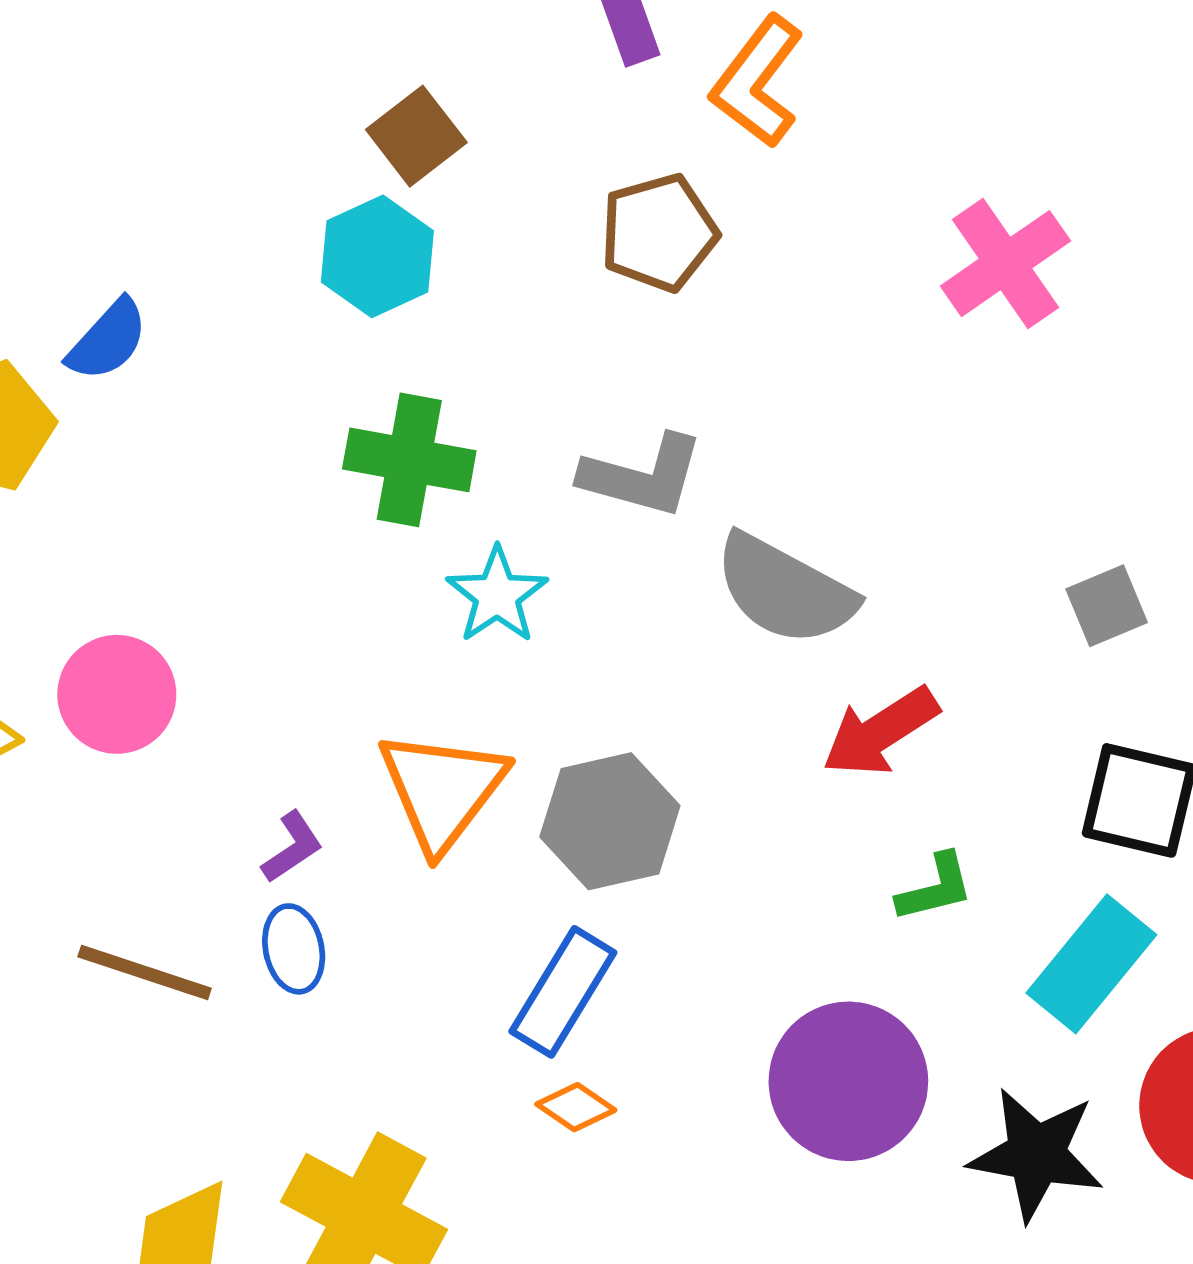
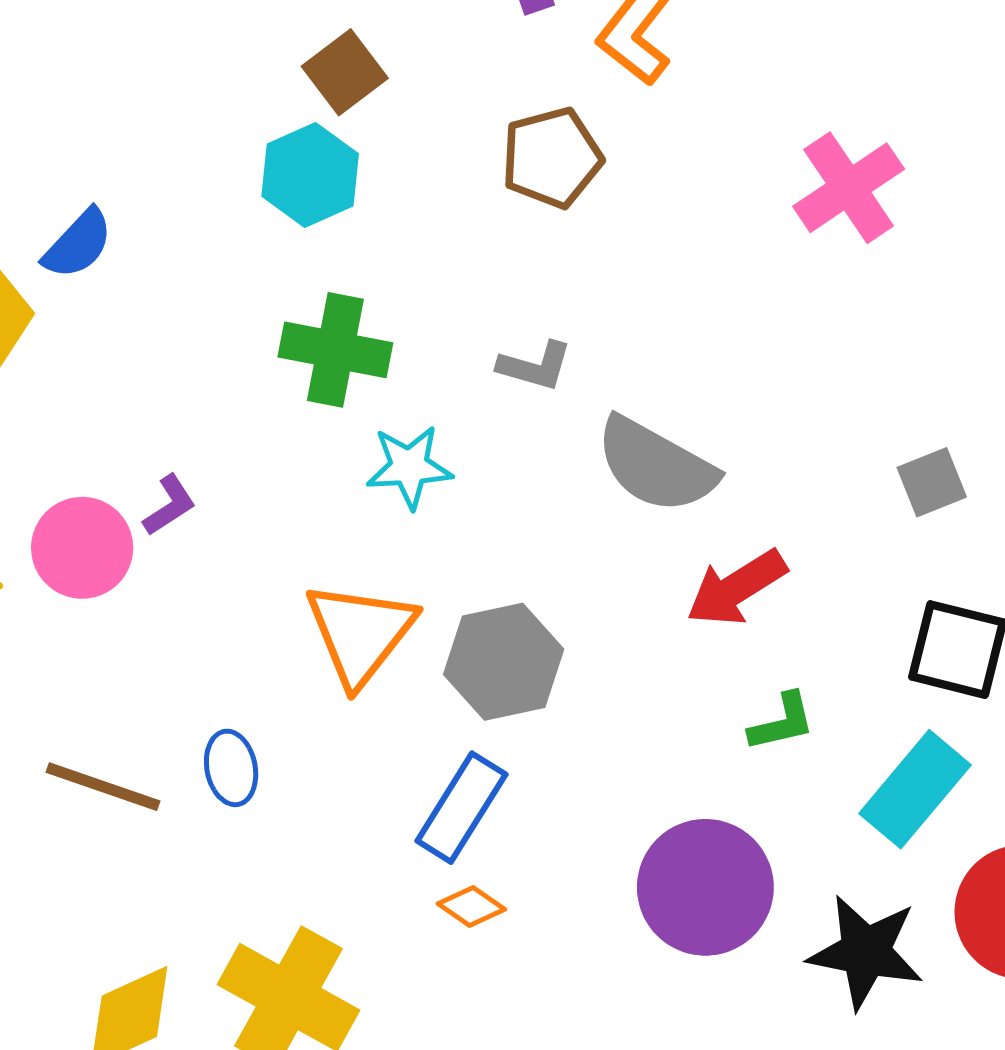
gray L-shape: (642, 476) -> (535, 366), size x0.7
cyan star: (497, 595) -> (409, 467), turned 30
purple L-shape: (292, 847) -> (169, 505), moved

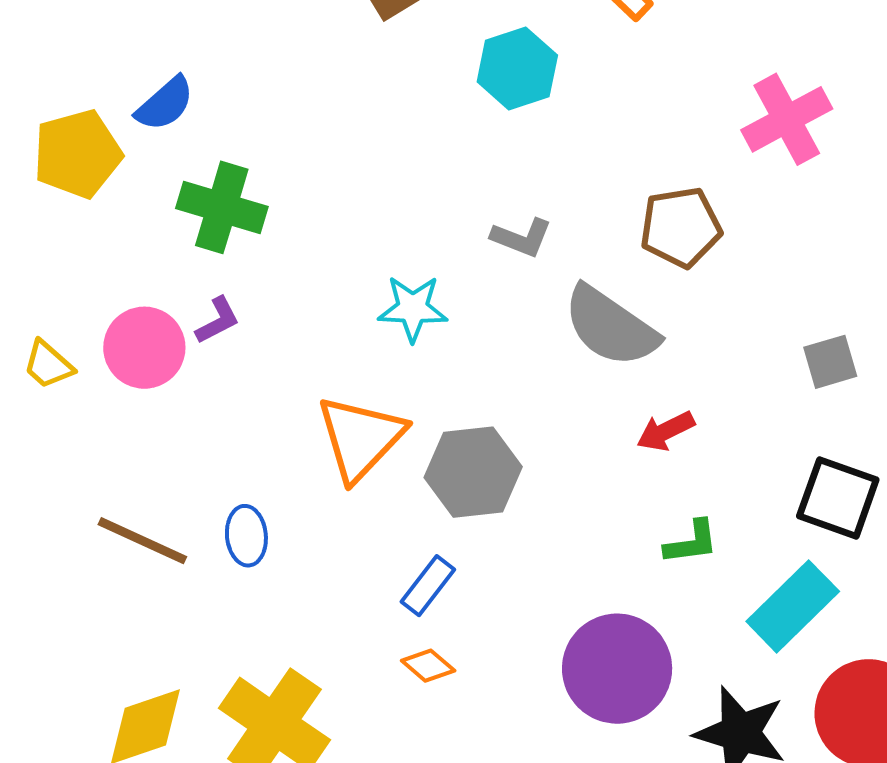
brown pentagon: (552, 158) -> (681, 227), moved
cyan hexagon: (310, 175) -> (517, 69), moved
green cross: (335, 350) -> (222, 207), moved
red arrow: (736, 588) -> (666, 431), size x0.7
blue rectangle: (461, 808) -> (428, 586), size x0.7

